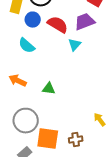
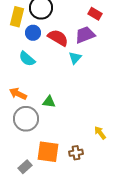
gray circle: (26, 121) -> (26, 119), moved

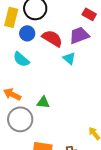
cyan triangle: (75, 58) -> (69, 58), turned -32

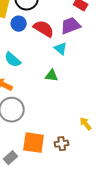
cyan semicircle: (21, 59) -> (13, 60), moved
green triangle: (43, 102) -> (52, 76), moved

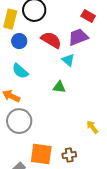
blue circle: (19, 24) -> (19, 41), moved
yellow arrow: (86, 124) -> (92, 127), moved

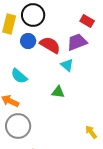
blue circle: (19, 41) -> (28, 41), moved

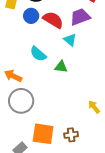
cyan semicircle: (19, 76) -> (38, 54), moved

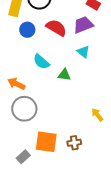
blue circle: (31, 16) -> (27, 30), moved
cyan triangle: (70, 40) -> (83, 52), moved

